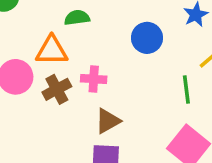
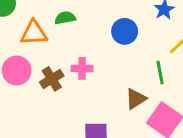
orange triangle: (52, 51) -> (34, 33), moved
brown triangle: (108, 121) -> (136, 99), moved

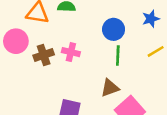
green line: (160, 73) -> (118, 56), moved

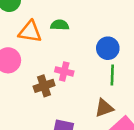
brown cross: (44, 55) -> (44, 86), moved

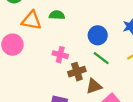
green line: (112, 75) -> (101, 58), turned -56
brown cross: (44, 86) -> (77, 72), moved

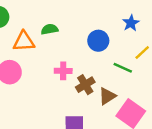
green line: (101, 58) -> (123, 68), moved

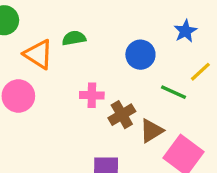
orange triangle: (24, 41) -> (38, 54), turned 35

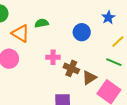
green line: (174, 92) -> (114, 62), moved
brown cross: (122, 115) -> (71, 68), turned -35

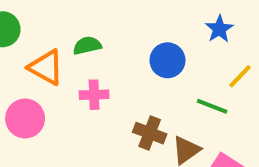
pink cross: (53, 57) -> (94, 95), moved
green line: (114, 62) -> (212, 106), moved

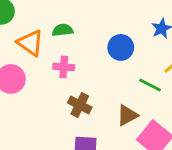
brown cross: (150, 133) -> (80, 105), moved

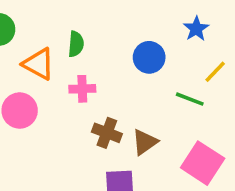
green semicircle: (63, 30) -> (76, 44), turned 108
brown triangle: (127, 115) -> (145, 142), moved

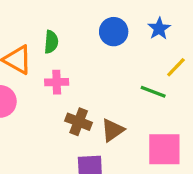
blue circle: (149, 57) -> (114, 32), moved
pink square: (203, 163) -> (164, 149), turned -33

